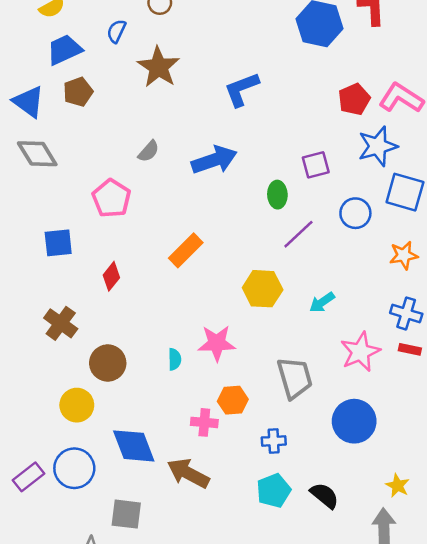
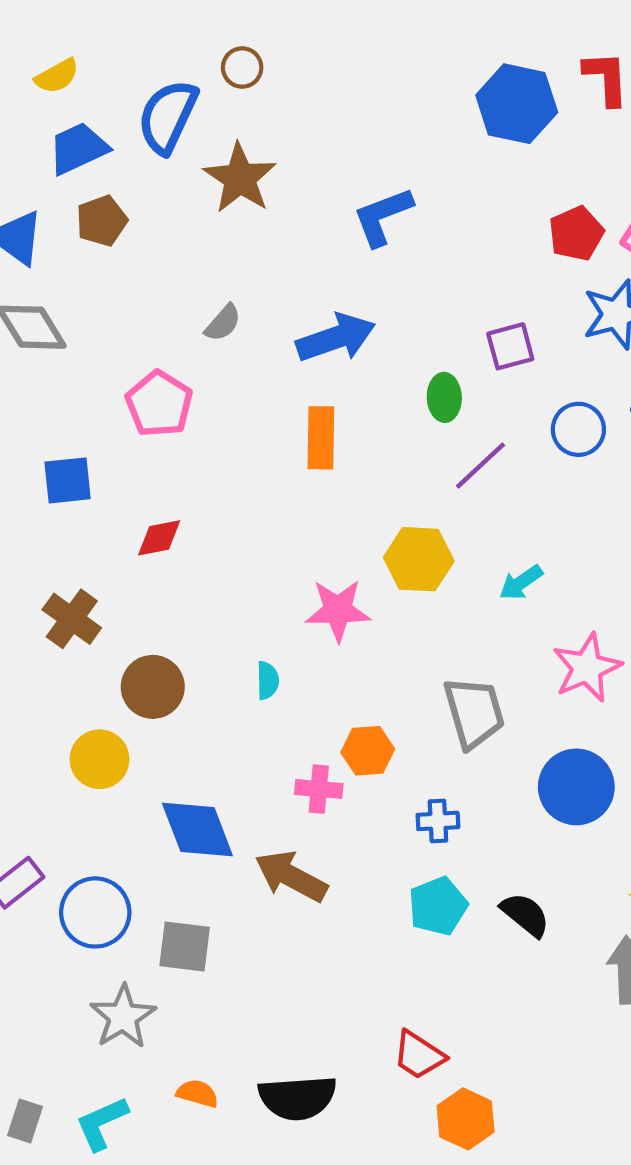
blue semicircle: (116, 31) -> (168, 116), size x1.8
orange rectangle: (186, 250) -> (321, 438), moved, turned -44
red diamond: (111, 276) -> (159, 538), turned 40
pink star: (217, 343) -> (338, 610), moved
blue circle: (74, 468) -> (95, 912), moved

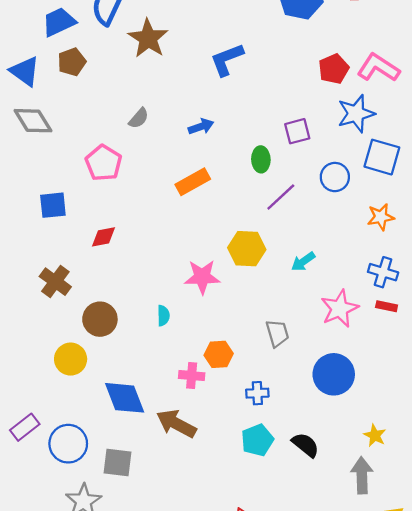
blue arrow: (336, 338) -> (201, 127), size x0.6
orange rectangle: (321, 438) -> (193, 182), turned 60
gray trapezoid: (474, 712) -> (277, 333), size x0.7

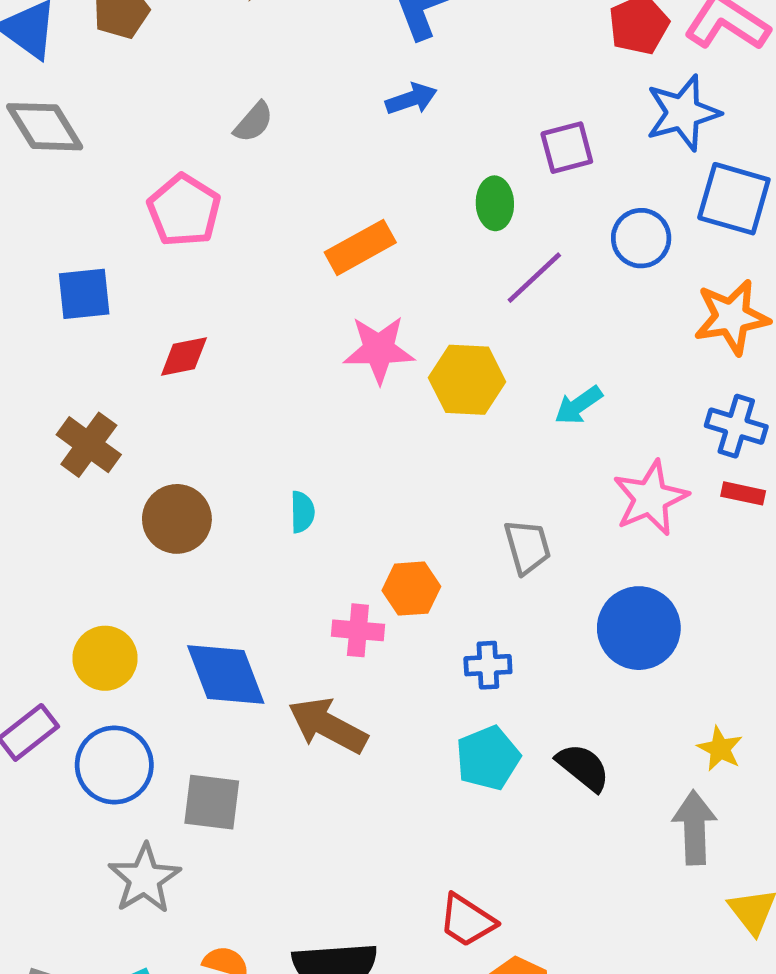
blue arrow: (201, 127) -> (411, 99), moved
orange star: (381, 217) -> (732, 317), size x1.4
pink star: (202, 277) -> (379, 350), moved
yellow circle: (71, 359) -> (105, 658), moved

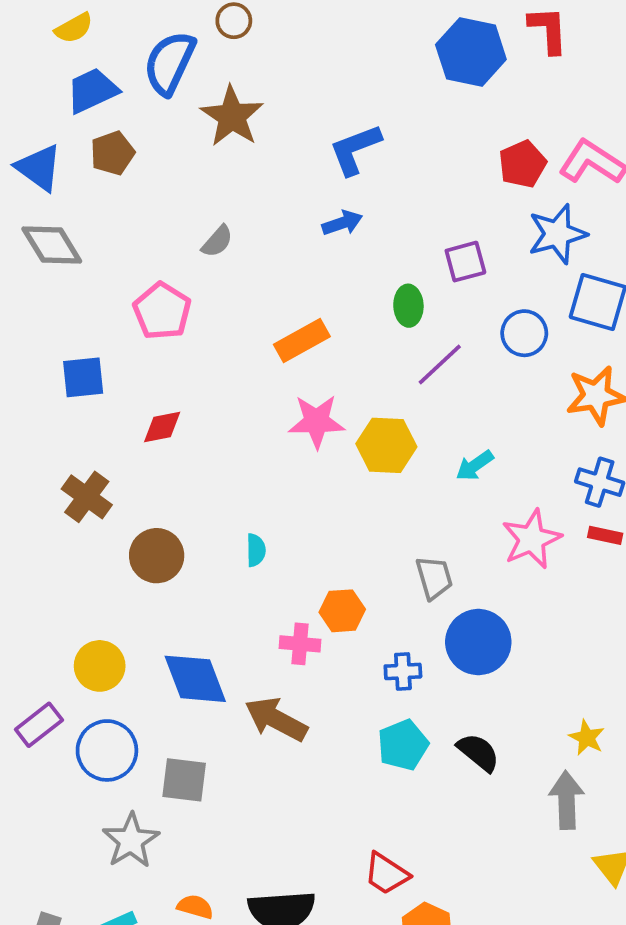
blue circle: (639, 628) -> (478, 642), moved

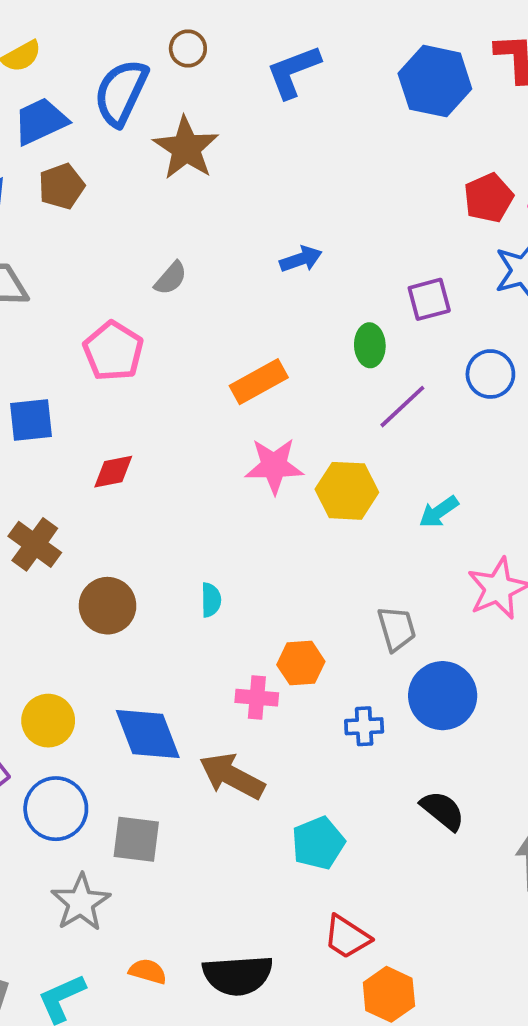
blue L-shape: (355, 149) -> (293, 71), moved
cyan pentagon: (403, 745) -> (318, 843), moved

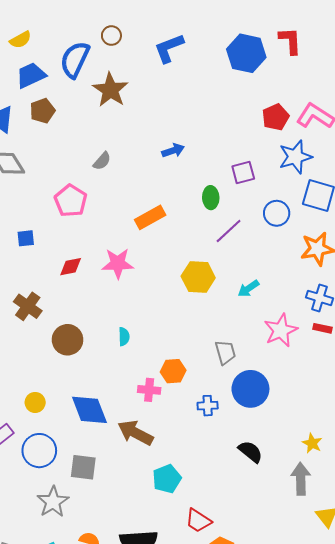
blue square: (31, 420) -> (26, 238), size x0.7
pink star: (274, 466) -> (118, 263), moved
yellow circle: (48, 721) -> (35, 402), size x0.7
cyan pentagon: (318, 843) -> (167, 479), moved

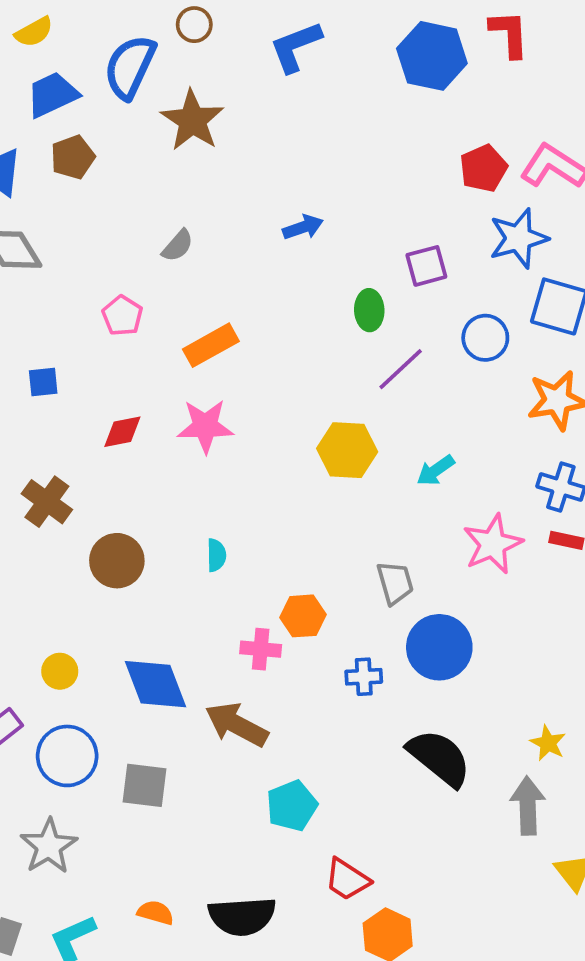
pink pentagon: (71, 201) -> (122, 316), size x0.7
orange rectangle: (150, 217) -> (211, 345), moved
black semicircle: (250, 452) -> (439, 758), size x1.5
gray star: (53, 502) -> (49, 846), moved

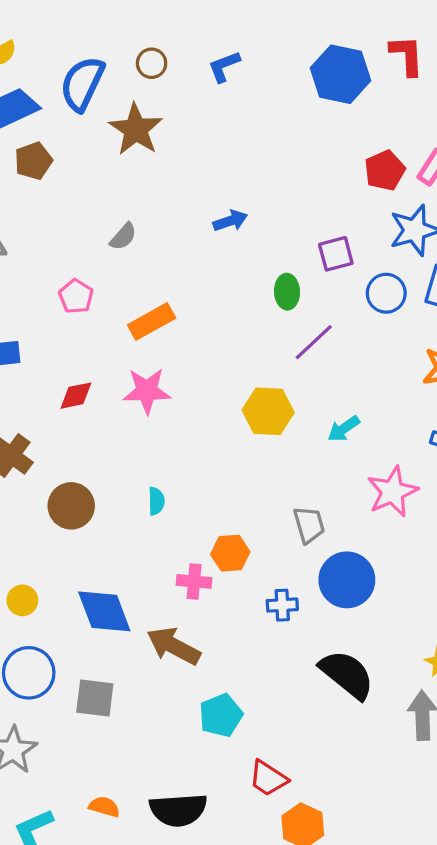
brown circle: (194, 25) -> (152, 63), moved
blue L-shape: (296, 47) -> (224, 66), size x0.7
blue circle: (485, 338) -> (386, 293), moved

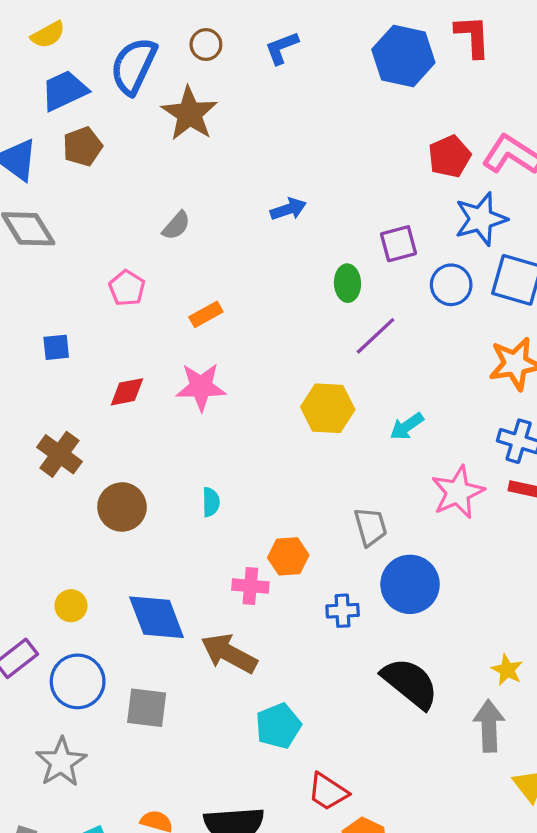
orange rectangle: (152, 322) -> (206, 314), size x0.7

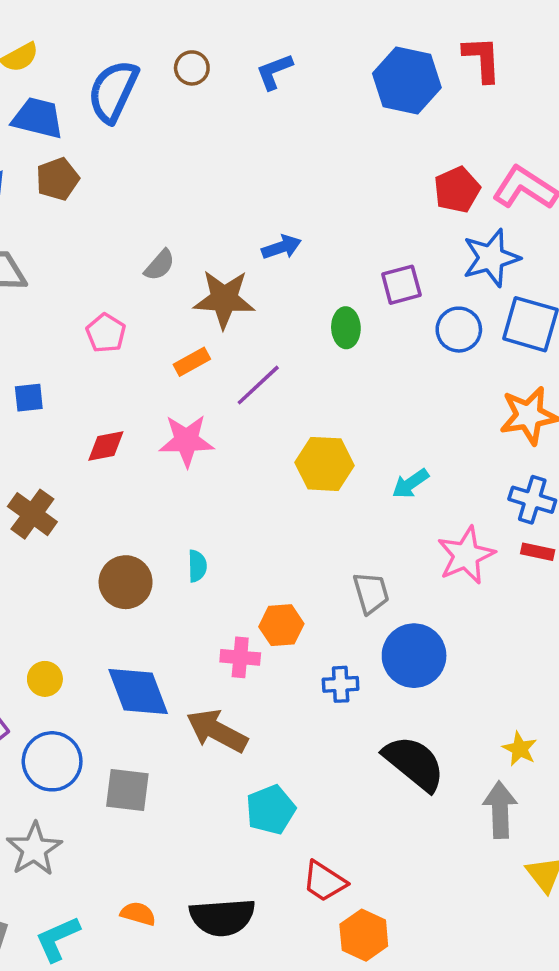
blue trapezoid: (64, 91) -> (38, 118), turned 39
brown star: (189, 114) -> (224, 299), moved, turned -30
purple line: (375, 336) -> (258, 385), moved
brown circle: (122, 507) -> (126, 582), moved

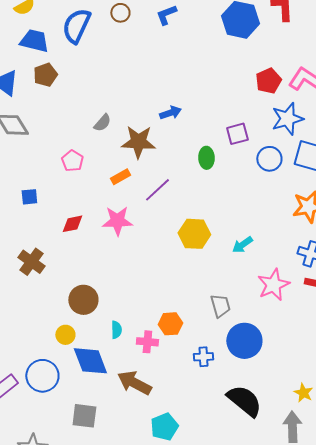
cyan semicircle: (197, 566) -> (116, 330), moved
yellow circle: (45, 679) -> (65, 335), moved
blue circle: (52, 761) -> (42, 376), moved

